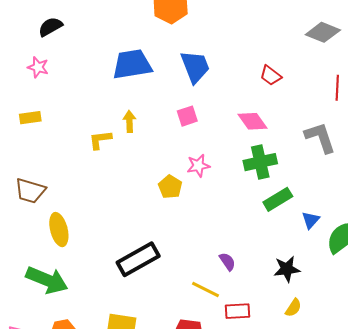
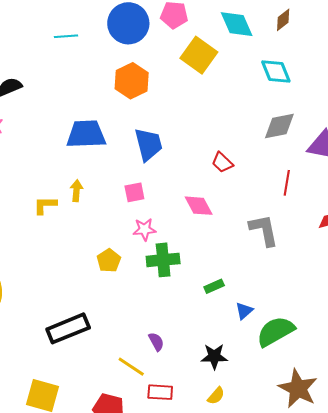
gray diamond: (323, 32) -> (279, 126), turned -40
green cross: (260, 162) -> (163, 260), moved
pink star: (198, 166) -> (144, 229), moved
green rectangle: (278, 199) -> (214, 286), size x0.7

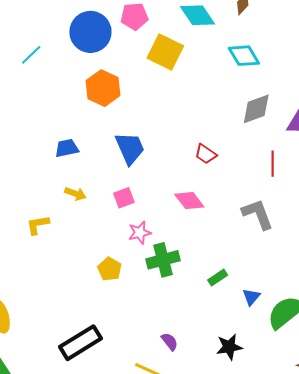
cyan line: (66, 36) -> (31, 55), turned -30
blue trapezoid: (86, 134) -> (67, 148), size x0.6
yellow arrow: (76, 191) -> (75, 194), moved, turned 115

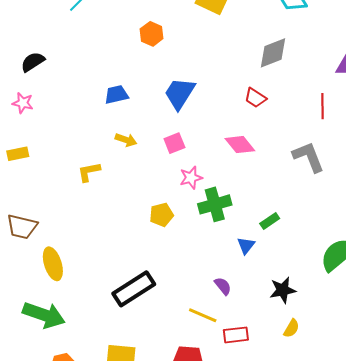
orange hexagon: (103, 88) -> (152, 34), size x0.7
gray diamond: (256, 109) -> (273, 53), moved
blue trapezoid: (130, 148) -> (180, 93), turned -123
yellow pentagon: (110, 269) -> (162, 215), turned 30
blue triangle: (251, 297) -> (246, 246), moved

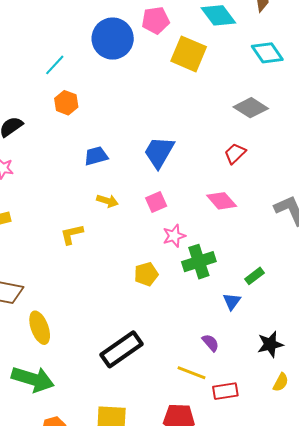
orange hexagon: (152, 34) -> (66, 103), moved
gray diamond: (273, 53) -> (251, 108), turned 56
red trapezoid: (255, 98) -> (235, 153), turned 105

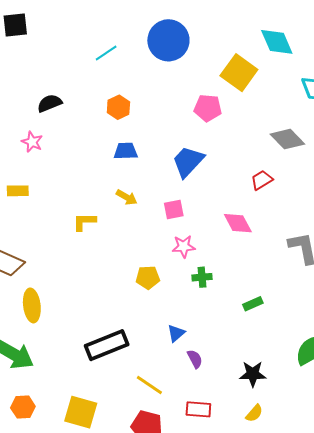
pink pentagon: (155, 20) -> (208, 108), moved
orange hexagon: (66, 103) -> (118, 107), moved
green cross: (199, 262) -> (202, 277), size x0.6
blue triangle: (232, 301) -> (176, 333), moved
yellow line: (191, 373) -> (149, 385), moved

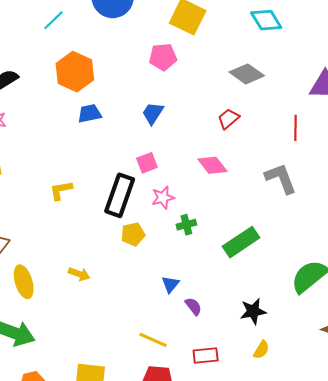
orange hexagon: (118, 107) -> (75, 72), size x1.6
blue trapezoid: (188, 162) -> (153, 113), size x0.7
yellow arrow: (127, 197) -> (79, 274), moved
green rectangle: (253, 304) -> (241, 242), size x1.8
black rectangle: (107, 345) -> (120, 195), moved, turned -39

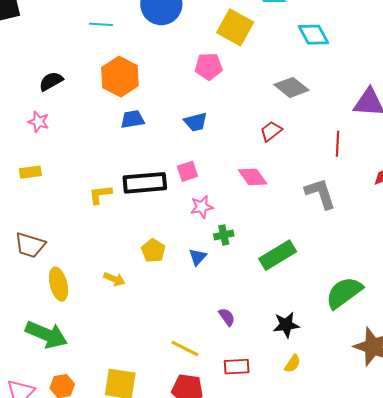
cyan line: (53, 20) -> (101, 24), turned 45
blue trapezoid: (153, 113) -> (196, 122), turned -140
black rectangle: (120, 195) -> (145, 183), moved, turned 63
yellow pentagon: (133, 234) -> (153, 251), moved, turned -30
blue triangle: (170, 284) -> (198, 257), moved

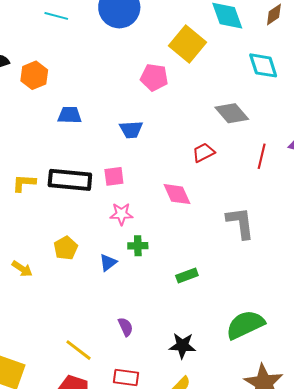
orange hexagon: (120, 77) -> (34, 75), moved, size x0.7
red line: (338, 144) -> (262, 156), moved
green rectangle: (278, 255) -> (187, 275), size x0.6

